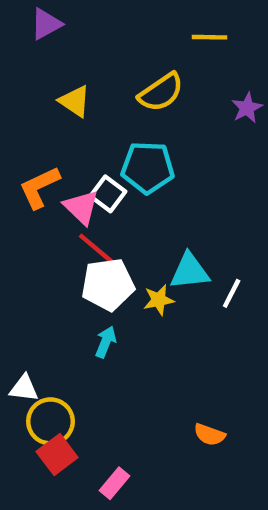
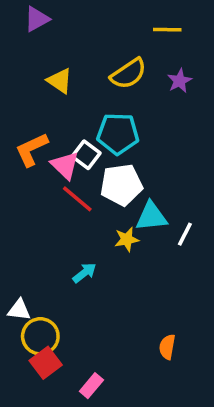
purple star: (247, 108) -> (180, 81), moved
white pentagon: (108, 284) -> (121, 185), moved
cyan arrow: (106, 342) -> (84, 273), turned 30
orange semicircle: (209, 435) -> (167, 347), turned 80

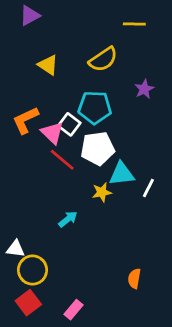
purple star: (180, 81) -> (144, 89), moved
red square: (46, 363) -> (28, 303), moved

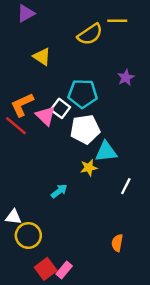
yellow semicircle: (103, 59) -> (90, 34), moved
red line: (62, 160) -> (16, 126), moved
white line: (148, 188) -> (126, 186), moved
red square: (28, 303) -> (46, 269), moved

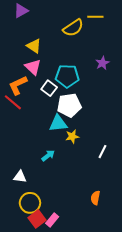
pink triangle: (46, 116) -> (33, 67), moved
cyan triangle: (106, 152) -> (58, 123), moved
white triangle: (14, 217) -> (20, 177), moved
yellow circle: (28, 235) -> (30, 203), moved

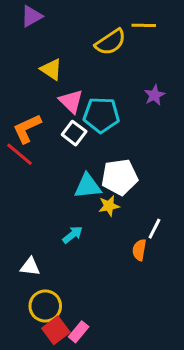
pink triangle: (33, 67) -> (71, 101), moved
white pentagon: (69, 105) -> (120, 177), moved
orange semicircle: (95, 198) -> (139, 250), moved

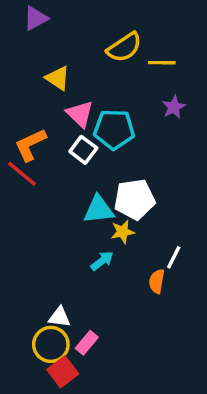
yellow line: (144, 25) -> (162, 63), moved
cyan arrow: (73, 235) -> (102, 261), moved
white triangle: (30, 267) -> (59, 317), moved
pink rectangle: (79, 332) -> (87, 343), moved

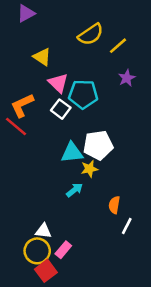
yellow line: (162, 63) -> (118, 46), turned -42
white line: (174, 257) -> (127, 226), moved

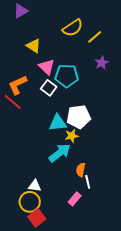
cyan arrow: (74, 190) -> (60, 153), size x1.6
orange semicircle: (114, 205) -> (81, 170), moved
white line: (127, 226) -> (88, 182), moved, turned -40
pink rectangle: (63, 250) -> (75, 199), moved

